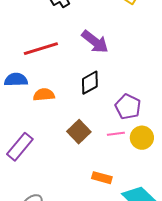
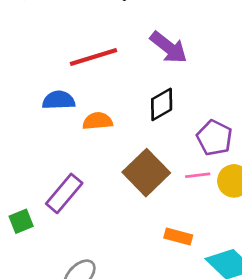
brown square: (79, 132) -> (146, 173), size x1.4

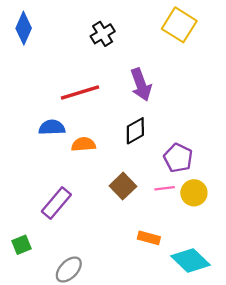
purple arrow: (169, 47) -> (141, 85), turned 32
brown square: (146, 173) -> (123, 186), size x0.7
green square: (21, 221) -> (21, 245), moved

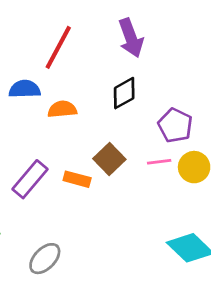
red line: (80, 92) -> (58, 47), turned -45
orange rectangle: (149, 238) -> (77, 179), moved

